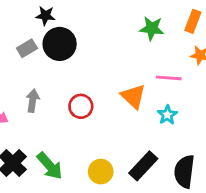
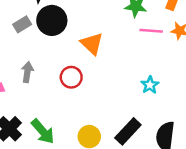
pink line: (169, 78) -> (151, 31), moved
orange triangle: (133, 96) -> (92, 44), moved

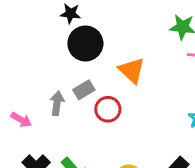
gray rectangle: (22, 24) -> (84, 90), moved

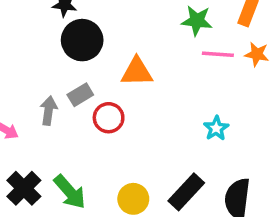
orange triangle: (132, 70) -> (137, 72), turned -44

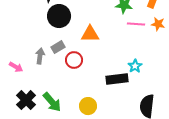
black rectangle: (186, 192) -> (117, 79), moved, turned 40

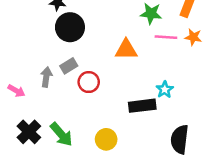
orange triangle: (90, 34) -> (126, 50), moved

